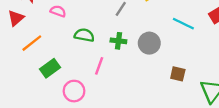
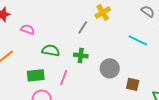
gray circle: (149, 43) -> (110, 68), moved
green rectangle: (50, 68) -> (36, 75), moved, turned 30

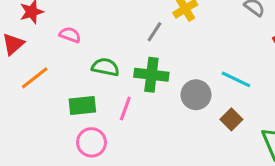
cyan line: (138, 40) -> (236, 79), moved
green cross: (81, 55) -> (151, 75), size x1.5
brown square: (133, 84) -> (231, 119), turned 32

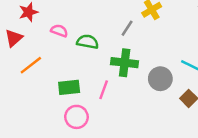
green semicircle: (105, 67) -> (88, 42), moved

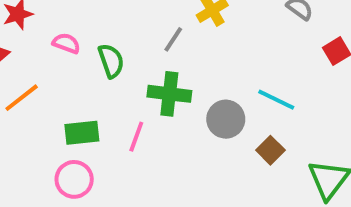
green semicircle: (88, 42) -> (111, 61), turned 60
pink circle: (77, 117) -> (74, 179), moved

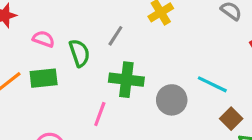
gray line: (173, 39) -> (115, 36), moved
green rectangle: (82, 133) -> (44, 78), moved
brown square: (270, 150) -> (231, 119), moved

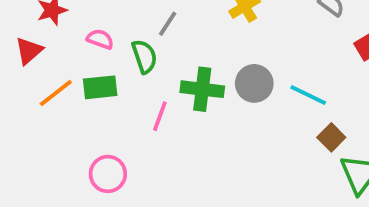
gray line: (115, 36) -> (168, 24), moved
gray circle: (172, 100) -> (254, 83), moved
pink line: (100, 114) -> (160, 116), moved

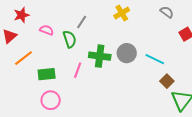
green rectangle: (100, 87) -> (47, 74), moved

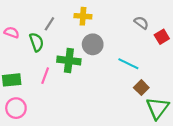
gray semicircle: (167, 12) -> (141, 23), moved
yellow cross: (122, 13) -> (83, 16), moved, turned 35
gray circle: (127, 53) -> (93, 44), moved

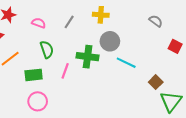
pink semicircle: (12, 32) -> (39, 23), moved
red square: (162, 37) -> (175, 46), moved, turned -32
green semicircle: (36, 42) -> (47, 49), moved
cyan line: (128, 64) -> (126, 63), moved

